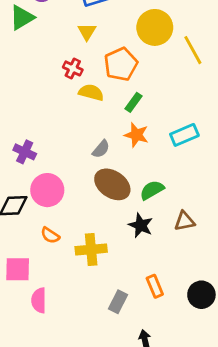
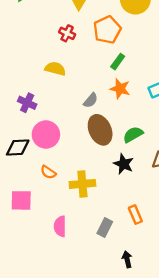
yellow semicircle: (91, 92) -> (55, 69), moved
brown ellipse: (112, 184) -> (100, 130), turned 32
pink semicircle: (39, 300) -> (60, 226), moved

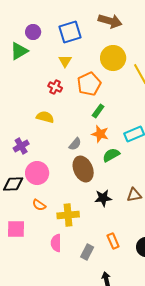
purple cross: (27, 103) -> (21, 146), turned 35
green semicircle: (133, 135) -> (111, 155), moved
black star: (124, 164) -> (103, 198), turned -30
pink semicircle: (60, 226) -> (56, 243), moved

